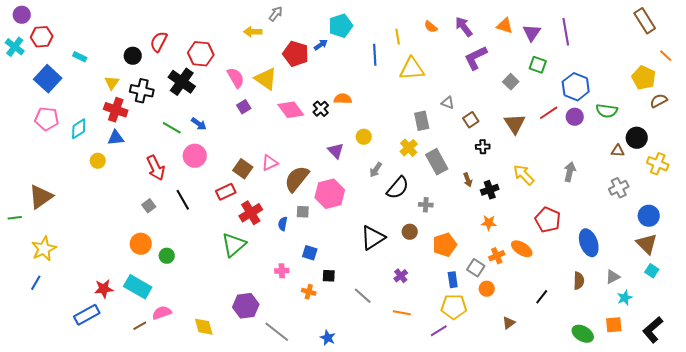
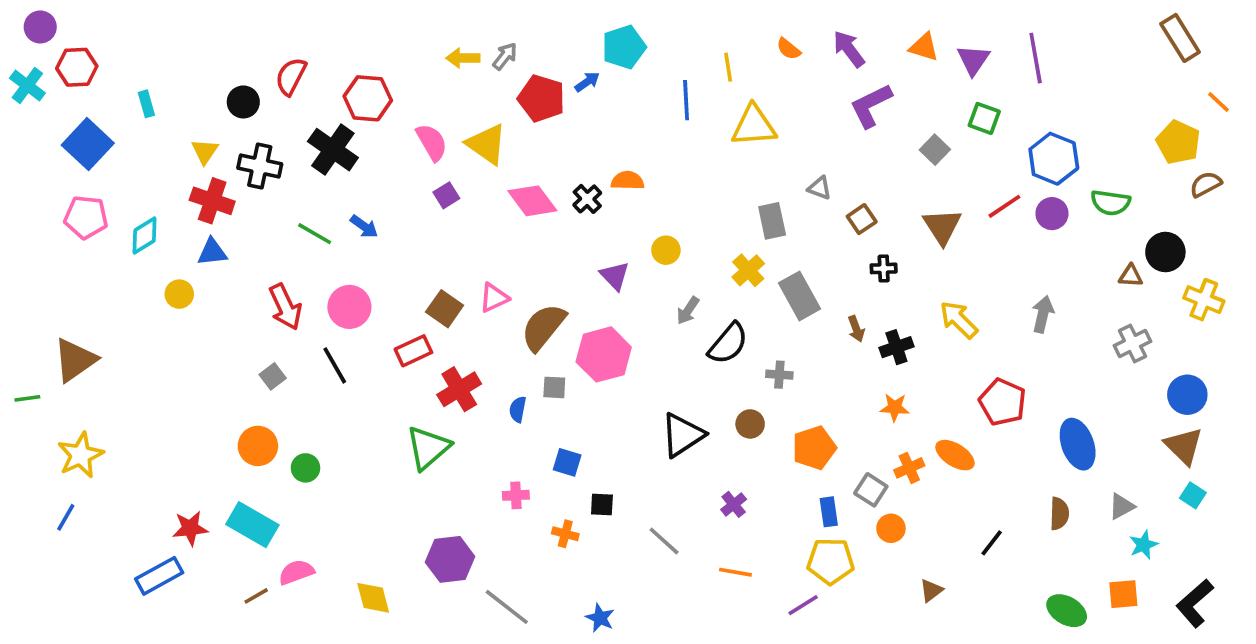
gray arrow: (276, 14) -> (505, 56), moved
cyan rectangle: (80, 57) -> (146, 104), turned 48
pink circle: (195, 156) -> (349, 307), moved

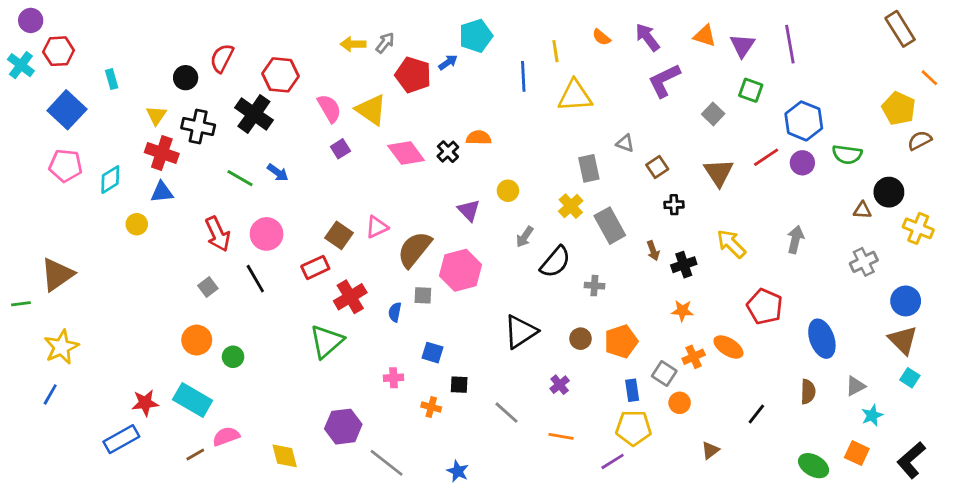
brown circle: (750, 424) -> (580, 339), moved
orange square: (1123, 594) -> (857, 453), turned 30

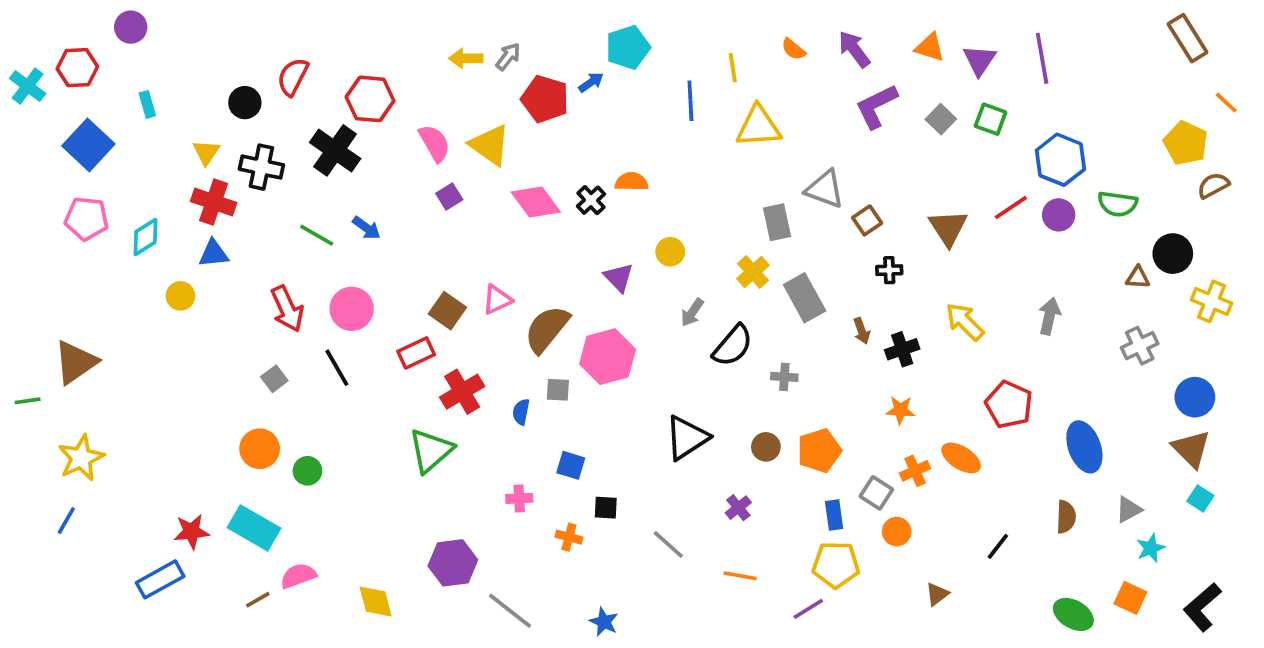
purple circle: (31, 20) -> (131, 27), moved
gray square: (713, 114) -> (941, 119), moved
gray triangle: (625, 143) -> (825, 189), size x1.6

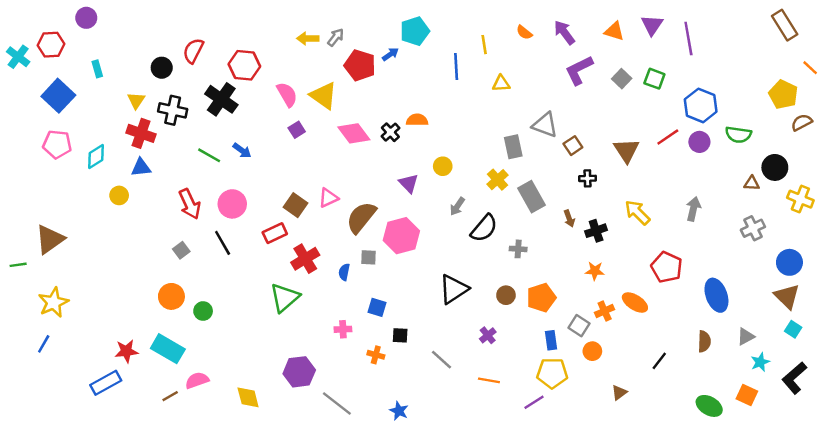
purple triangle: (979, 60) -> (652, 25), moved
yellow triangle: (759, 127) -> (501, 84), size x0.6
black L-shape: (1202, 607) -> (794, 378), moved

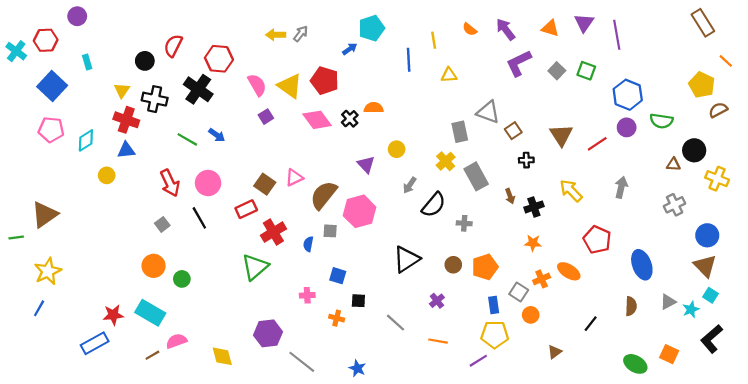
red pentagon: (360, 65) -> (325, 81), moved
red line: (668, 137) -> (597, 144), moved
cyan star: (760, 362) -> (691, 309), moved

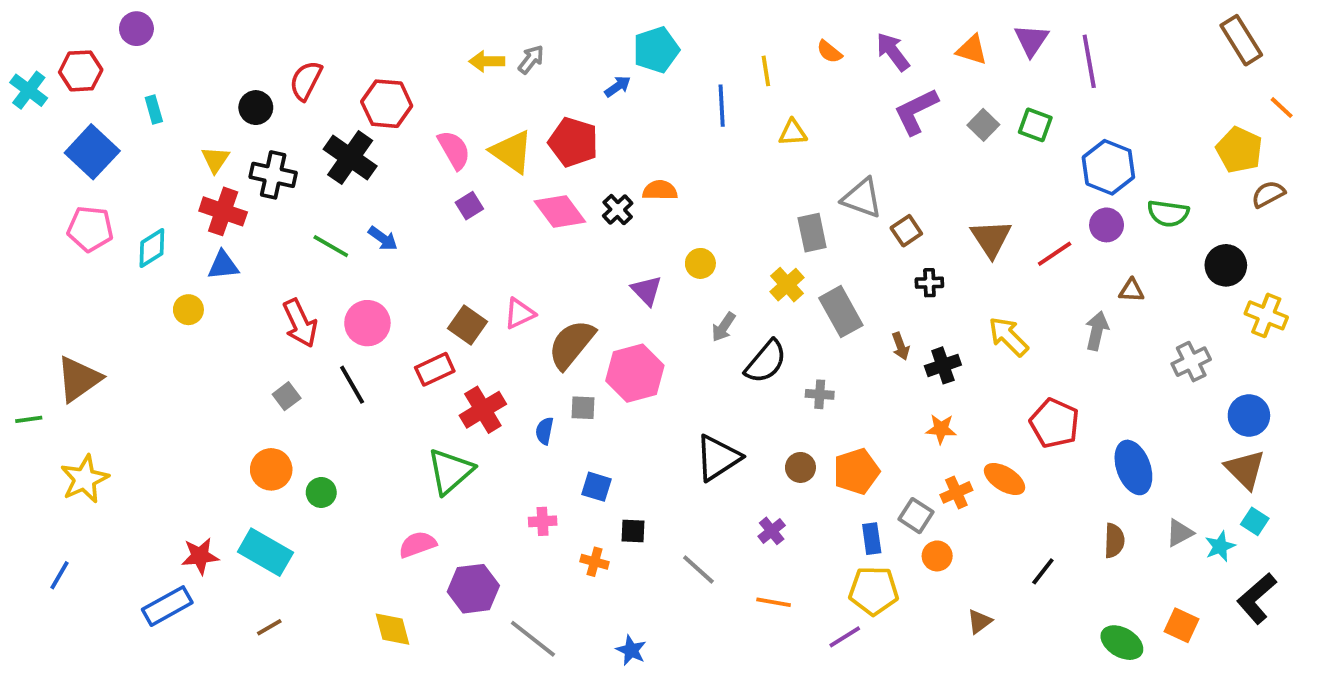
brown triangle: (673, 164) -> (1132, 290), moved
blue line: (39, 308) -> (59, 575), moved
pink semicircle: (176, 341) -> (417, 544), moved

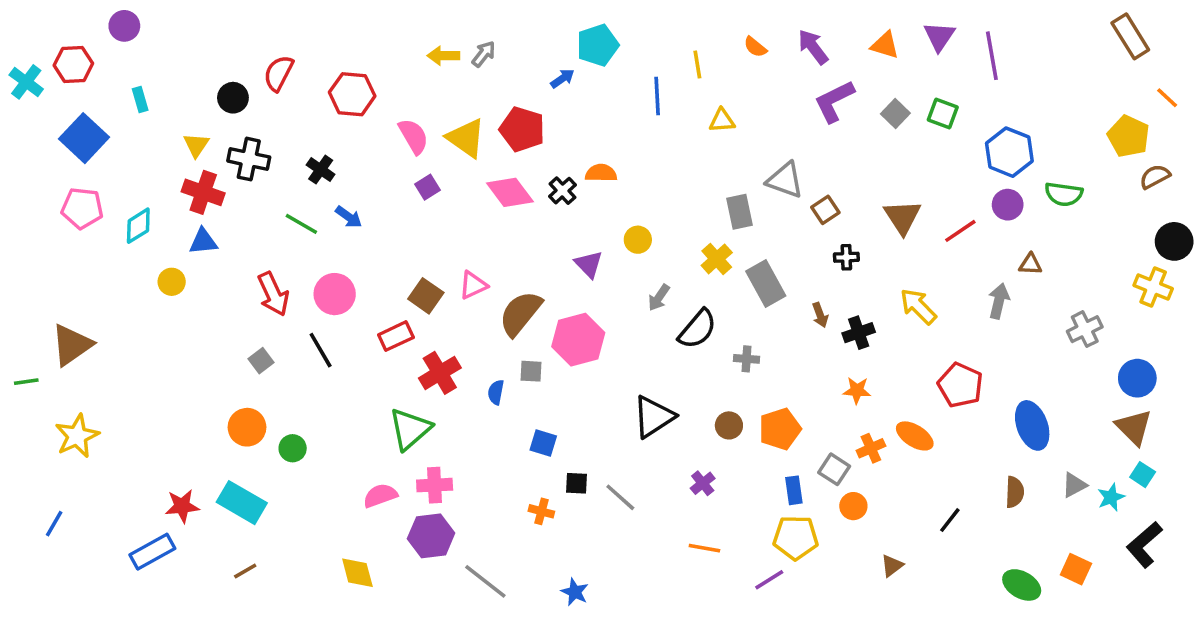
black cross: (350, 158) -> (321, 170), moved, size x0.6
black circle: (1226, 265) -> (1174, 241), moved
pink cross: (543, 521) -> (435, 485), moved, size x1.4
gray line: (698, 569) -> (620, 497), moved

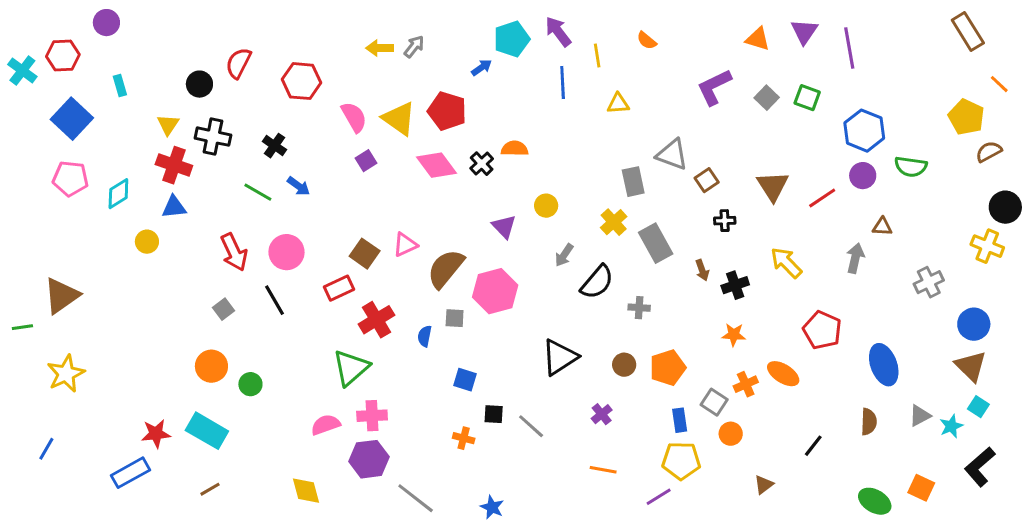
purple arrow: (813, 47) -> (558, 32), moved

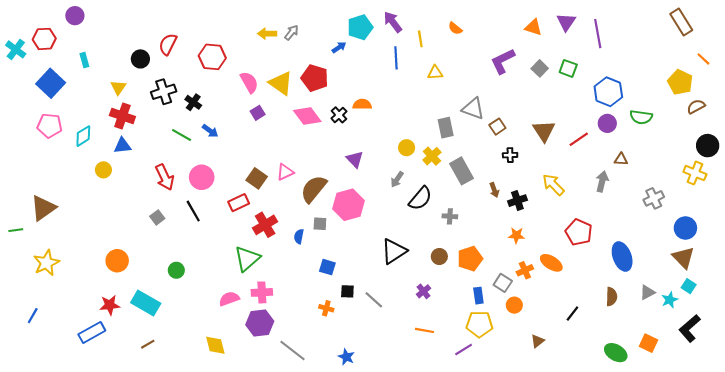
black cross: (213, 137) -> (164, 92), moved, turned -30
yellow circle: (546, 206) -> (407, 148), moved
orange circle: (211, 366) -> (117, 261), moved

